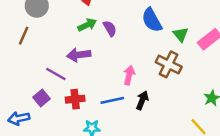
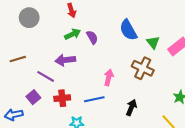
brown line: (24, 36) -> (18, 59), moved, turned 49
black arrow: (142, 100) -> (131, 107), moved

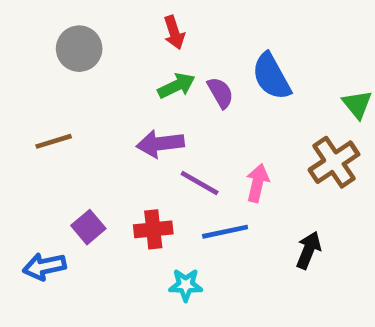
blue semicircle: (128, 30) -> (271, 76), moved
brown cross: (143, 68) -> (334, 162), turned 30
purple line: (46, 76) -> (200, 183), moved

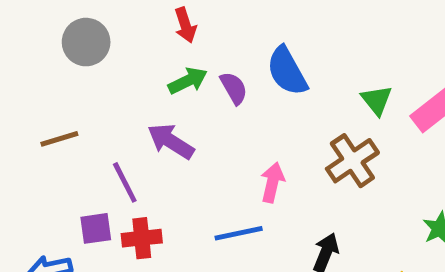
purple arrow: (160, 144) -> (171, 141), turned 39
purple line: (200, 183) -> (125, 182), moved, turned 33
purple square: (88, 227) -> (96, 228), turned 32
red cross: (153, 229) -> (142, 238), moved

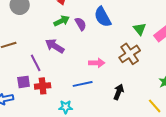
pink arrow: (272, 182) -> (97, 63), turned 77

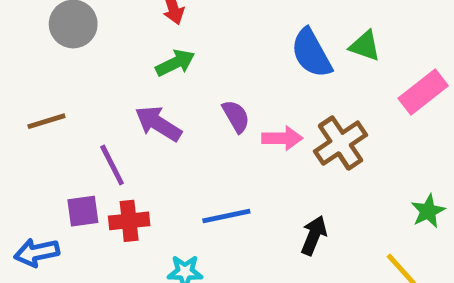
blue semicircle: (103, 17) -> (311, 53), moved
purple semicircle: (81, 24) -> (236, 116), moved
green triangle: (140, 29) -> (365, 46), moved, turned -32
pink arrow: (97, 63) -> (282, 138), moved

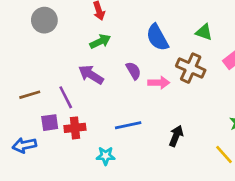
blue semicircle: (311, 53) -> (157, 37), moved
brown line: (46, 121) -> (30, 95), moved
brown cross: (341, 143) -> (191, 68), moved, turned -32

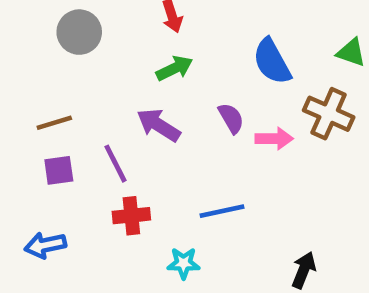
brown line: (30, 95) -> (54, 123), moved
purple square: (50, 123) -> (59, 170), moved
black arrow: (176, 136) -> (304, 270), moved

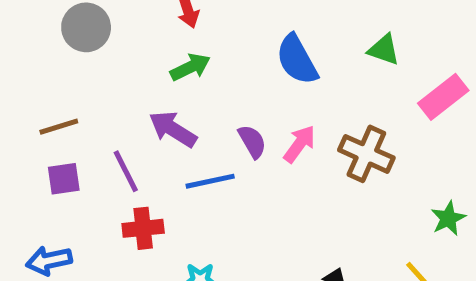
brown cross: (329, 114) -> (366, 154), moved
purple semicircle: (231, 118) -> (252, 141), moved
pink arrow: (274, 139) -> (299, 144), turned -54
blue line: (222, 211) -> (210, 181), moved

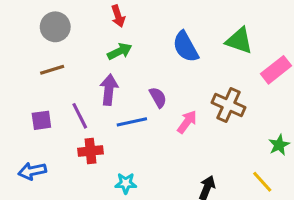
green triangle: (384, 50) -> (239, 41), size x1.4
brown line: (59, 127) -> (52, 70), moved
purple arrow: (173, 129) -> (109, 90), turned 64
pink arrow: (299, 144) -> (187, 122), moved

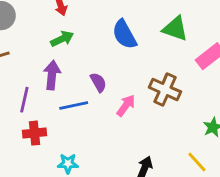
purple line: (80, 116) -> (24, 100), turned 40

